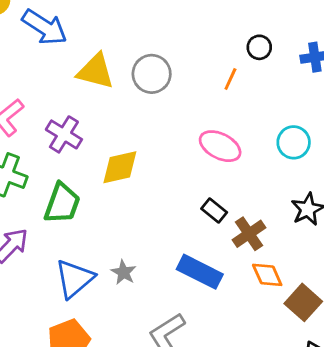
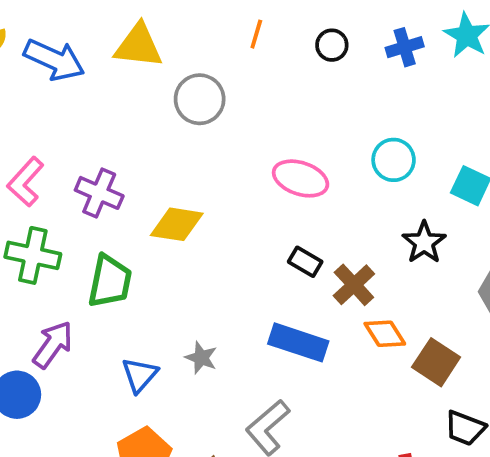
yellow triangle: (96, 71) -> (138, 46), moved
orange line: (230, 79) -> (256, 34), moved
yellow diamond: (120, 167) -> (177, 224), turned 30
blue triangle: (74, 279) -> (140, 375), size x0.7

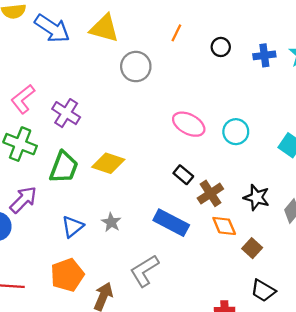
cyan circle: (394, 160) -> (236, 132), moved
yellow diamond: (177, 224) -> (108, 163), moved
black star: (424, 242) -> (257, 197), moved, turned -30
brown square: (436, 362) -> (252, 248), size x0.7

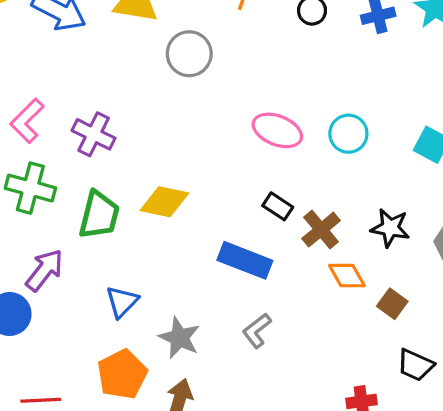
gray star: (111, 222) -> (179, 338), moved, size x1.4
blue rectangle: (171, 223) -> (245, 260), moved
gray L-shape: (144, 271) -> (257, 331), moved, size x0.7

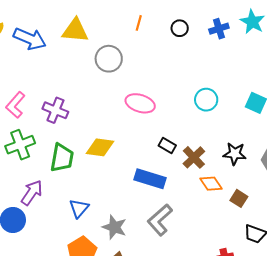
pink ellipse: (277, 130) -> (140, 103), moved
green cross: (30, 188) -> (20, 145), turned -32
gray L-shape: (257, 331) -> (160, 220), size x1.5

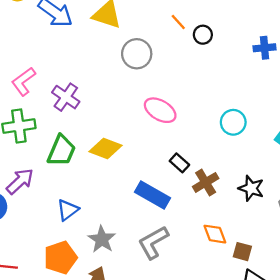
orange line: (139, 23) -> (178, 22), turned -70
black circle: (180, 28) -> (203, 35), moved
orange diamond: (211, 184) -> (215, 234), moved
brown square: (239, 198) -> (242, 252), moved, turned -30

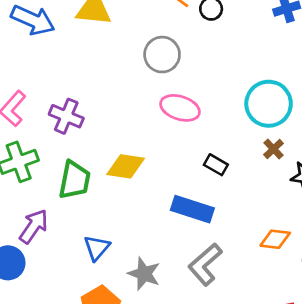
gray circle: (137, 54) -> (162, 55), moved
cyan circle: (233, 122) -> (269, 104), size x1.5
brown cross: (206, 182) -> (274, 149), moved, size x0.7
orange diamond: (215, 234) -> (275, 239), turned -50

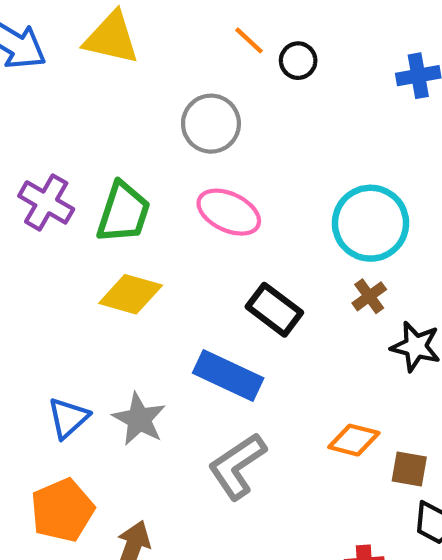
black rectangle: (216, 165) -> (274, 310), size x1.4
green trapezoid: (75, 180) -> (123, 212), moved
gray star: (144, 274) -> (139, 419), moved

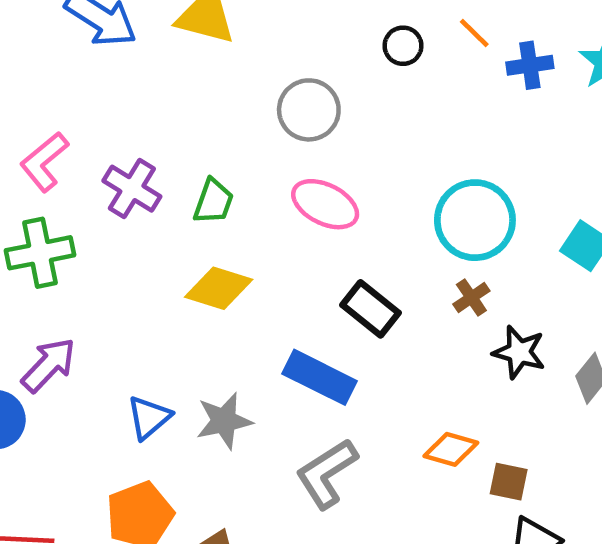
orange line: (249, 40) -> (474, 33), moved
green trapezoid: (123, 212) -> (213, 201), size x0.7
gray star: (139, 419) -> (224, 421), turned 30

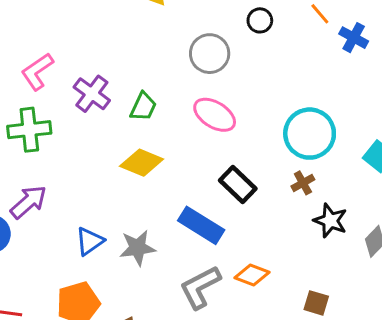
black circle: (403, 46) -> (260, 20), moved
blue cross: (530, 65) -> (354, 38), turned 32
orange diamond: (451, 449) -> (252, 275), moved

